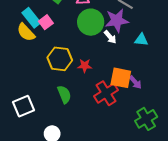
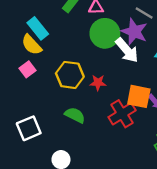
purple star: (117, 20) -> (134, 32), turned 30
pink square: (46, 22) -> (28, 69), moved
white arrow: (110, 37) -> (127, 50), size x1.6
green semicircle: (64, 94) -> (75, 115), turned -42

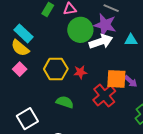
white arrow: (127, 50) -> (101, 42), turned -60

